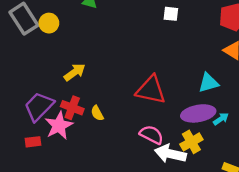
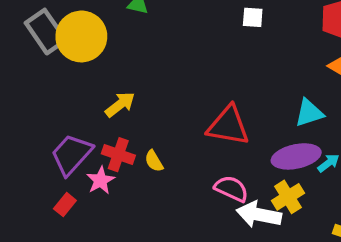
yellow circle: (49, 23) -> (81, 36), size x1.8
pink star: (59, 126) -> (101, 180), size x0.7
red rectangle: (33, 142) -> (65, 205), turned -42

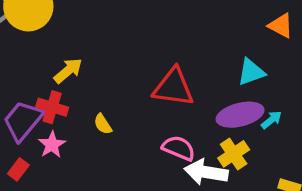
red cross: (118, 155) -> (52, 107), moved

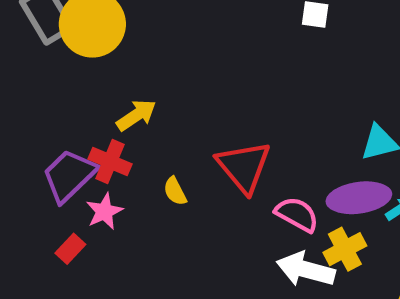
red triangle: (173, 87) -> (244, 167), moved, turned 36
pink semicircle: (179, 148) -> (297, 214), moved
red rectangle: (18, 169) -> (70, 249), moved

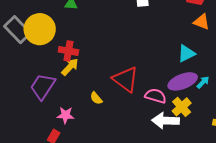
red cross: (110, 161) -> (68, 51), moved
purple trapezoid: (69, 175) -> (43, 86), moved
pink star: (104, 211) -> (65, 115), turned -30

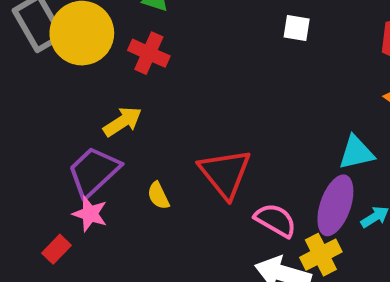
red cross: (68, 51) -> (149, 53), moved
purple ellipse: (183, 81) -> (335, 205), turned -64
purple trapezoid: (43, 86) -> (94, 172), moved

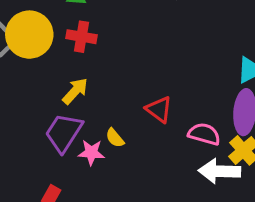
red triangle: (225, 173) -> (159, 109), size x0.7
pink star: (90, 214) -> (91, 152), moved

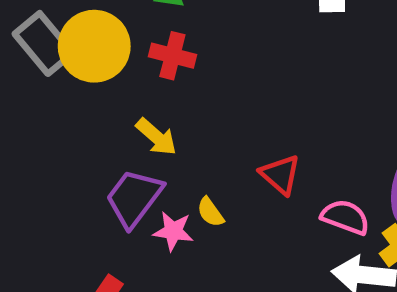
yellow arrow: (75, 91) -> (156, 137), turned 84

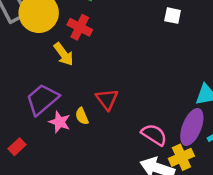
yellow arrow: (156, 137) -> (64, 54), moved
red triangle: (280, 174) -> (107, 99), moved

